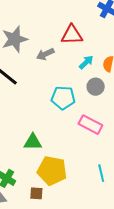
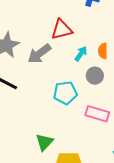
gray arrow: (45, 54) -> (39, 54), size x1.4
green triangle: (33, 142) -> (44, 142), turned -36

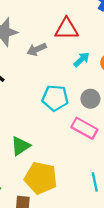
gray arrow: (39, 54) -> (37, 49), size x0.7
gray circle: (95, 76) -> (90, 99), moved

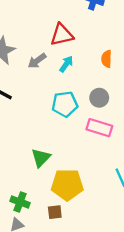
cyan arrow: (81, 60) -> (66, 64), moved

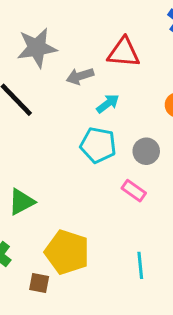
cyan arrow: (66, 64) -> (108, 104), moved
pink rectangle: (99, 128) -> (134, 191), size x0.7
green triangle: (41, 158) -> (21, 202), moved

